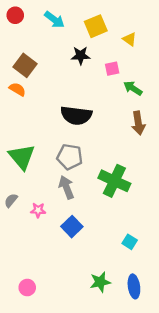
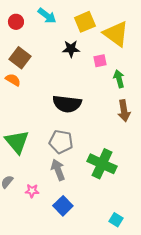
red circle: (15, 15) -> (16, 22), moved
yellow triangle: (130, 39) -> (116, 34), size x2.0
green arrow: (133, 88) -> (119, 79), turned 42

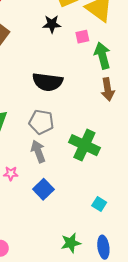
green arrow: (119, 79) -> (102, 56), size x1.4

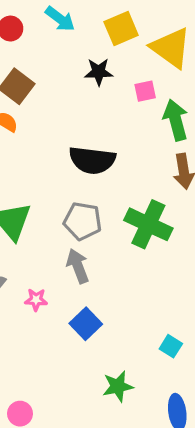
green cross: (84, 145) -> (148, 224), moved
green star: (71, 243) -> (118, 386), moved

